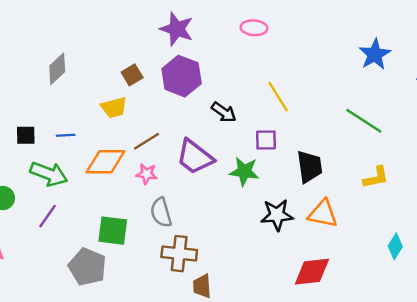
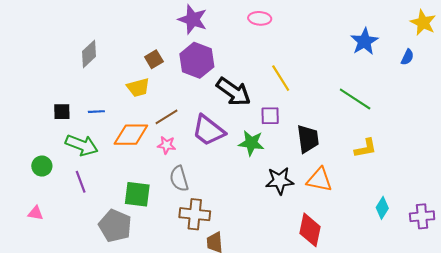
black arrow: (224, 112) -> (234, 92), size x1.6
purple line: (48, 216) -> (81, 182), turned -55
red diamond: (312, 272) -> (310, 230), turned -72

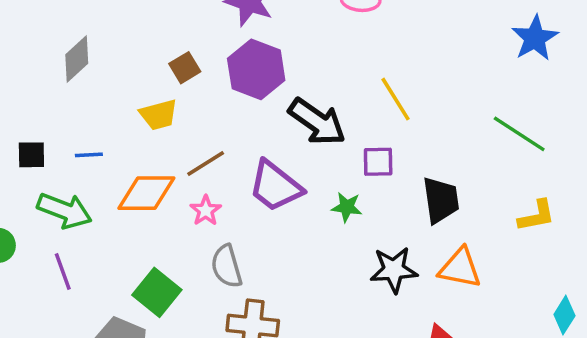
green star: (251, 143) -> (347, 207), size x0.7
pink star: (167, 145) -> (206, 211), turned 30
green square: (137, 194) -> (157, 292), turned 32

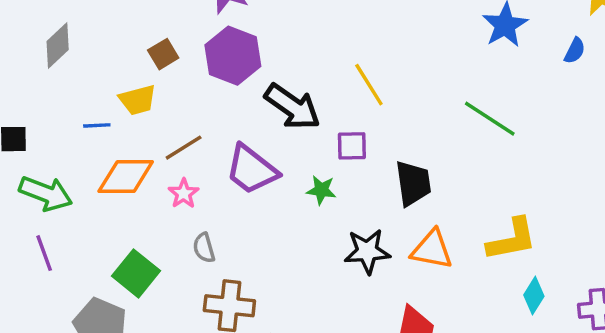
blue line: (89, 155) -> (97, 125), moved
yellow L-shape: (537, 216) -> (512, 239), moved, size x1.4
gray semicircle: (227, 266) -> (204, 248), size x0.7

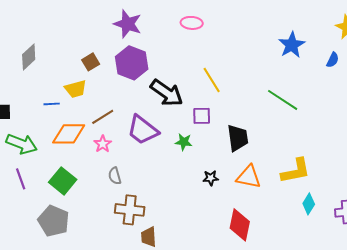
black star: (367, 251) -> (211, 178), size x0.6
green square: (136, 273) -> (63, 181), moved

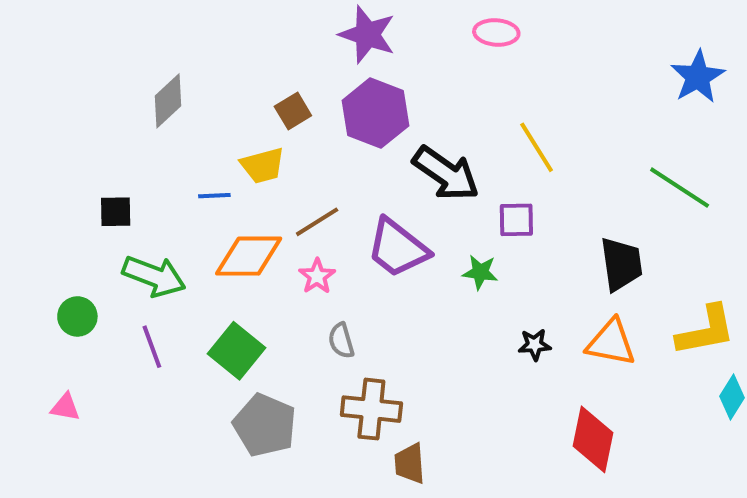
black trapezoid: (238, 138) -> (621, 264), moved
gray pentagon: (54, 221) -> (265, 425), moved

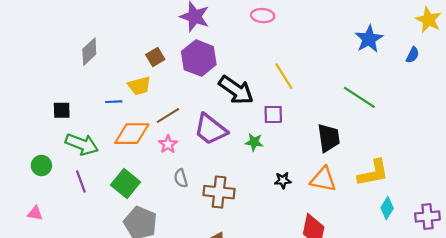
brown cross: (371, 409) -> (219, 192), moved

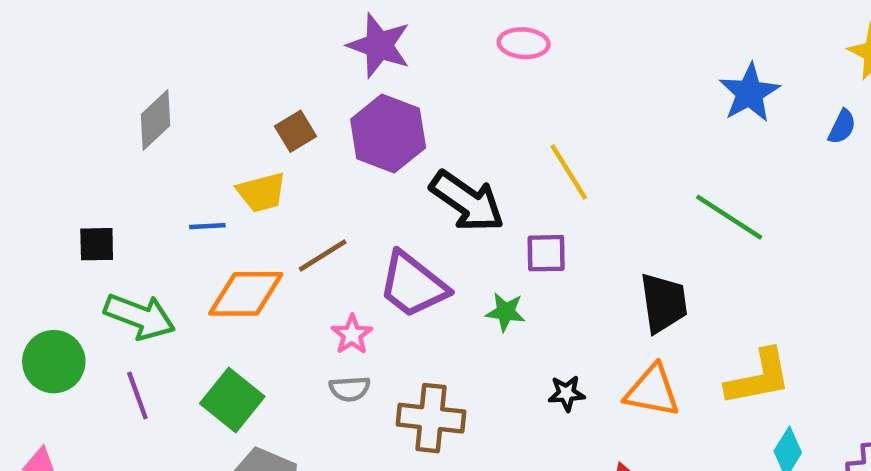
pink star: (168, 144) -> (352, 335), moved
green circle: (41, 165) -> (54, 362), size x1.4
gray semicircle: (181, 178) -> (350, 389), turned -78

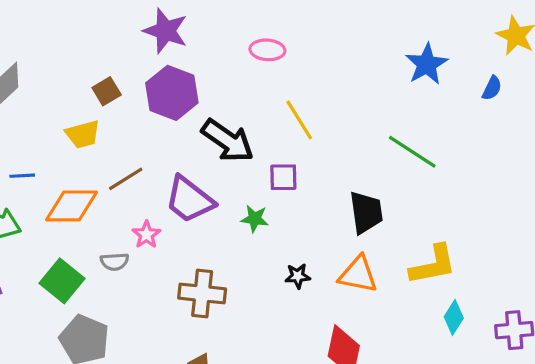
pink ellipse: (524, 43) -> (267, 50), moved
blue line: (207, 226) -> (22, 176), moved
gray semicircle: (350, 389) -> (115, 262), moved

